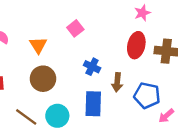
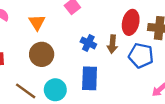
brown arrow: (117, 82) -> (112, 44), moved
blue pentagon: (147, 95) -> (141, 56), moved

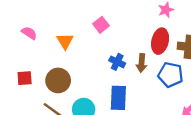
brown circle: (42, 54) -> (58, 80), moved

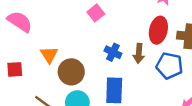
pink semicircle: (29, 33) -> (20, 22), size x1.5
orange triangle: (65, 41) -> (49, 55), moved
brown circle: (58, 80) -> (71, 72), moved

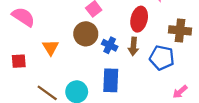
red ellipse: (158, 30) -> (139, 19), moved
brown circle: (71, 72) -> (86, 34), moved

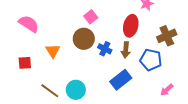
brown cross: (180, 30) -> (167, 36), turned -30
blue rectangle: (111, 80) -> (121, 80), moved, turned 50

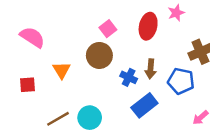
red ellipse: (131, 26) -> (148, 26), moved
blue cross: (105, 49) -> (129, 77), moved
brown line: (50, 91) -> (58, 119), turned -66

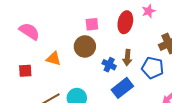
pink square: (108, 29) -> (92, 24), turned 32
orange triangle: (62, 70) -> (54, 59), turned -42

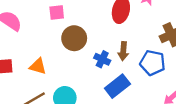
pink square: (92, 24) -> (57, 12), moved
orange triangle: (54, 59) -> (38, 66), moved

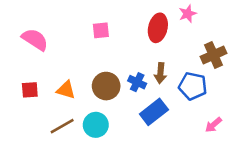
pink square: (57, 12) -> (101, 30), moved
brown circle: (74, 38) -> (106, 86), moved

